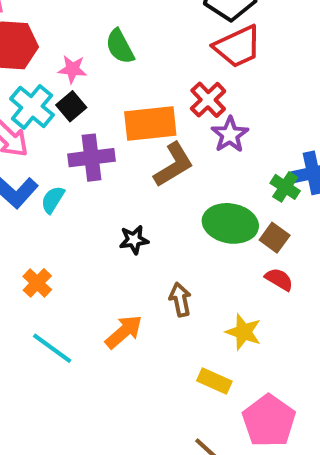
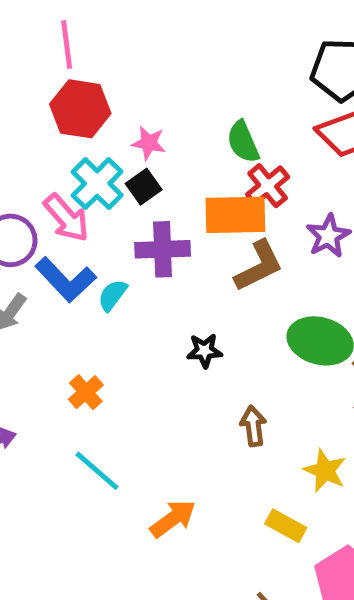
green semicircle: (120, 47) -> (243, 142), moved
red cross: (208, 100) -> (268, 186), moved
orange arrow: (124, 332) -> (173, 519), moved

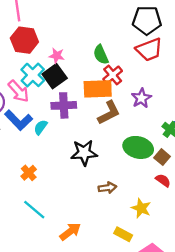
black square: (144, 187) -> (55, 76), size x1.5
black star: (204, 351) -> (84, 153), size x1.6
brown arrow: (253, 426) -> (107, 188), turned 90

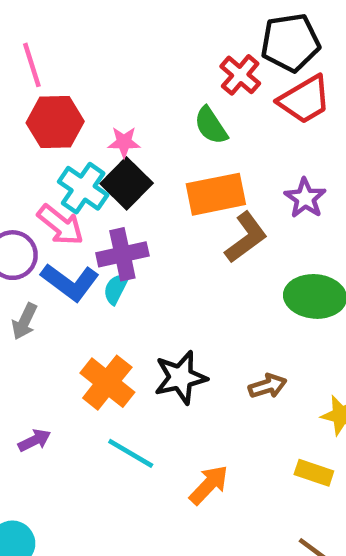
red cross: (113, 75) -> (240, 75), moved
purple cross: (64, 105) -> (122, 254), moved
black star: (84, 153) -> (181, 378), moved
orange cross: (29, 173) -> (107, 383), size x1.6

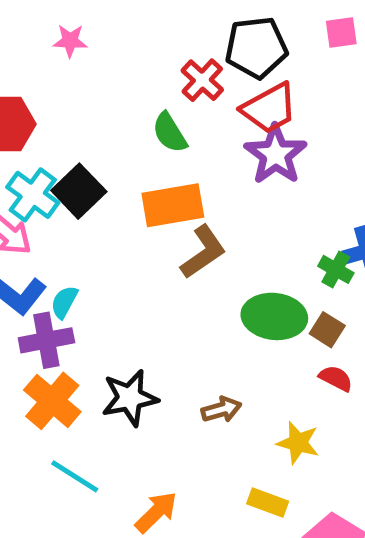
pink star: (124, 142) -> (70, 41), moved
purple star: (305, 198) -> (276, 154), moved, size x1.4
purple cross: (122, 254) -> (46, 340), moved

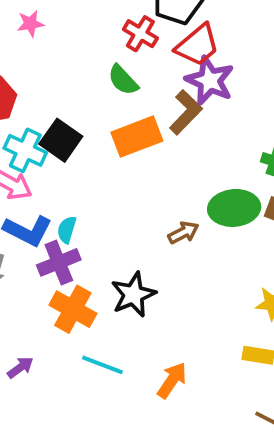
brown L-shape: (203, 252) -> (186, 112), moved
brown arrow: (221, 410) -> (183, 233), moved

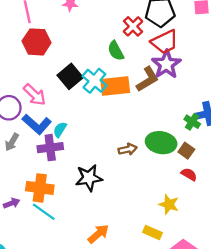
cyan cross: (25, 150) -> (94, 81), moved
orange cross: (73, 309) -> (40, 188), moved, turned -36
cyan line: (102, 365) -> (44, 212), moved

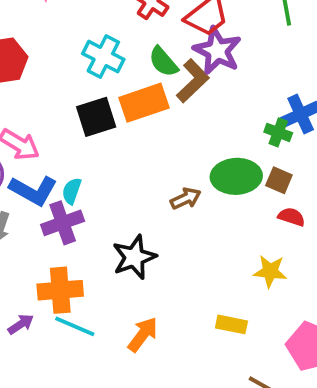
green semicircle: (116, 51) -> (163, 62), moved
black square: (70, 76) -> (96, 117), moved, turned 35
cyan cross: (94, 81) -> (103, 56), moved
yellow rectangle: (153, 232) -> (231, 324), moved
orange arrow: (98, 234) -> (143, 335), moved

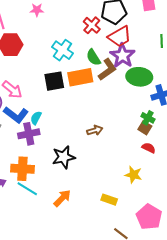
green cross: (278, 132) -> (148, 118), moved
green ellipse: (236, 176) -> (139, 77), moved

